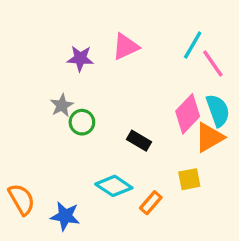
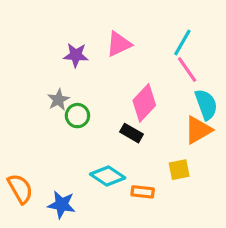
pink line: (213, 63) -> (187, 70), moved
pink diamond: (188, 114) -> (144, 103), moved
orange rectangle: (151, 203) -> (143, 192), turned 55

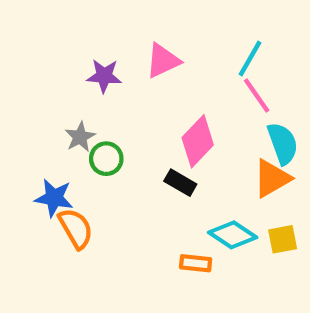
yellow square: (179, 170) -> (283, 239), moved
cyan diamond: (108, 176) -> (233, 235), moved
orange semicircle: (20, 189) -> (76, 228), moved
blue star: (62, 205) -> (54, 198), moved

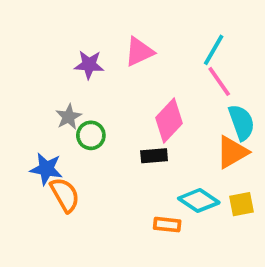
black rectangle: (180, 183) -> (154, 156), turned -35

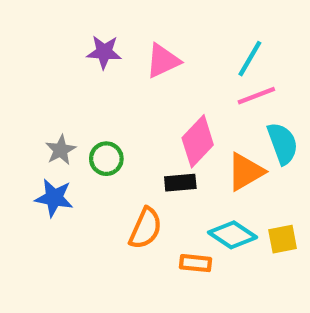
purple star: (89, 65) -> (104, 52), moved
pink line: (219, 81) -> (256, 96), turned -76
gray star: (69, 117) -> (61, 150), moved
orange triangle: (232, 152) -> (246, 172), moved
orange semicircle: (65, 195) -> (145, 228), moved, turned 54

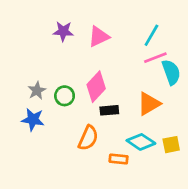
pink diamond: (198, 141) -> (96, 87), moved
cyan semicircle: (283, 143) -> (171, 72), moved

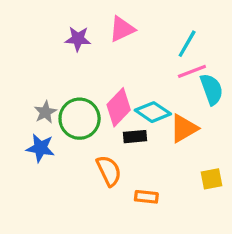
pink triangle: (99, 37) -> (122, 29), moved
green circle: (65, 96) -> (80, 119), size x1.6
orange semicircle: (88, 138) -> (109, 171), turned -50
cyan diamond: (141, 142) -> (153, 112), moved

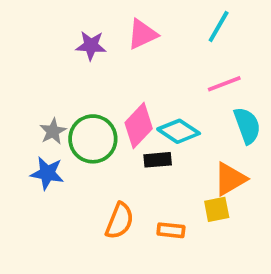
cyan line: (187, 44) -> (219, 27), moved
cyan semicircle: (212, 89) -> (247, 126), moved
orange triangle: (184, 128) -> (230, 179), moved
orange semicircle: (109, 171) -> (120, 221), moved, turned 48
yellow square: (212, 179) -> (217, 209), moved

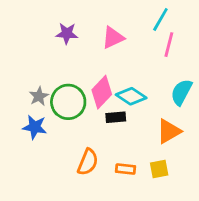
pink triangle: (142, 34) -> (113, 38), moved
pink line: (224, 84) -> (169, 45), moved, turned -55
cyan semicircle: (247, 126) -> (181, 92), turned -132
yellow square: (217, 209) -> (159, 169), moved

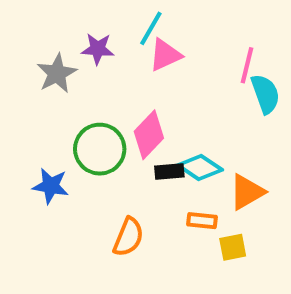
cyan line: (160, 19) -> (151, 28), moved
cyan semicircle: (181, 92) -> (265, 94), moved, turned 132
gray star: (39, 96) -> (57, 73), moved, size x1.4
cyan diamond: (131, 96) -> (200, 167), moved
orange rectangle: (126, 169) -> (202, 221), moved

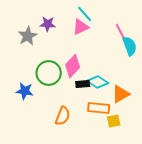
cyan line: (151, 28) -> (85, 14), moved, turned -72
pink line: (247, 65) -> (121, 32), turned -42
orange rectangle: (202, 221) -> (99, 108), size x1.5

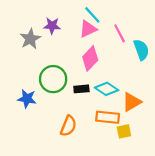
pink line: (121, 32) -> (120, 33), moved
pink diamond: (73, 66) -> (90, 58), moved
black rectangle: (83, 84) -> (81, 89), moved

